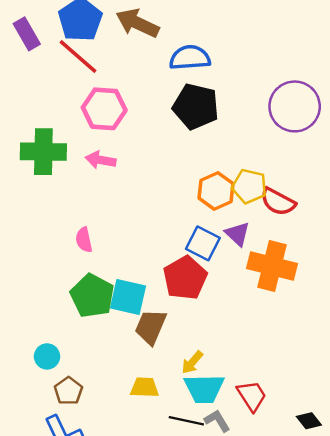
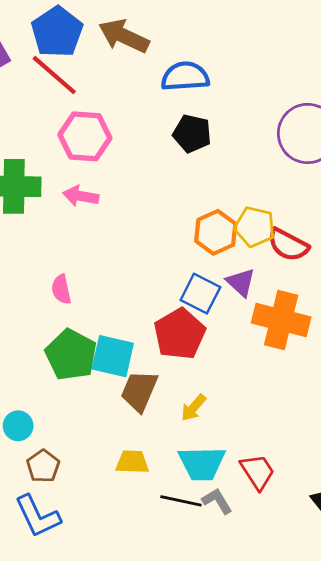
black pentagon: (196, 106) -> (192, 133), size x0.7
yellow arrow: (192, 362) -> (193, 408), moved

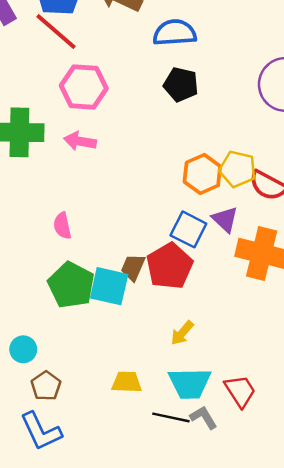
brown trapezoid: (139, 391) -> (133, 267), moved, size x0.7

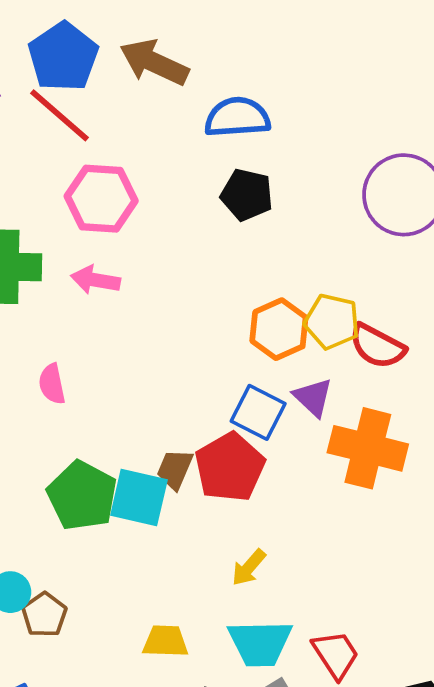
pink semicircle: (62, 226) -> (52, 384), moved
brown pentagon: (46, 386) -> (44, 615), moved

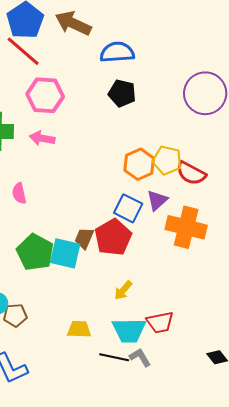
purple triangle: (313, 397) -> (157, 200), turned 35
brown pentagon: (44, 615) -> (15, 315), turned 30
red trapezoid: (336, 654) -> (160, 322), moved, turned 112

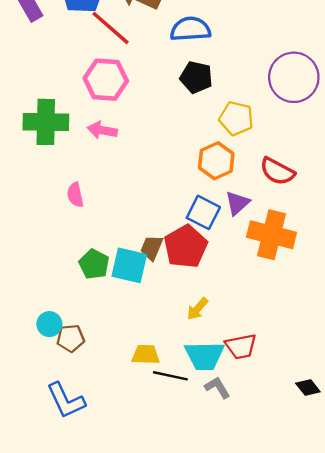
red line: (23, 51) -> (110, 28), moved
yellow pentagon: (167, 160) -> (236, 118), moved
green pentagon: (35, 252) -> (94, 264), size x0.7
black line: (114, 357) -> (170, 376), moved

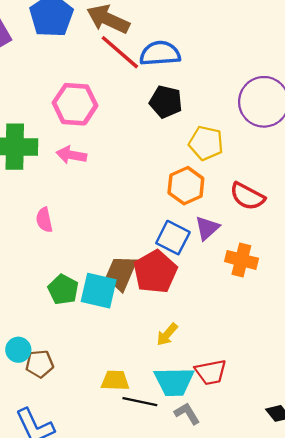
red line: (110, 28) -> (120, 52), moved
orange cross: (271, 235) -> (241, 260), size x0.7
brown trapezoid: (152, 248) -> (121, 273), size x1.4

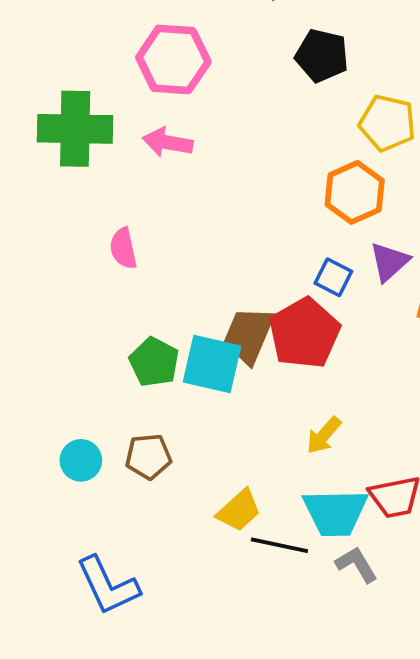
blue square: (173, 238) -> (333, 277), size x0.7
brown pentagon: (40, 364) -> (148, 457), moved
yellow trapezoid: (115, 380) -> (239, 510), turned 136

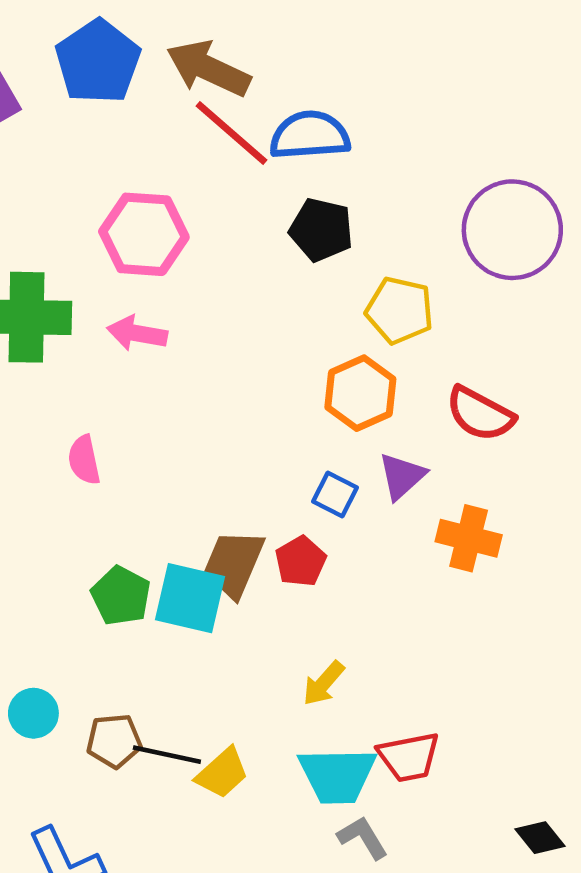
red pentagon: (304, 333) -> (301, 561), size x0.6
brown pentagon: (148, 457) -> (114, 741), moved
black line: (279, 545) -> (167, 755), moved

